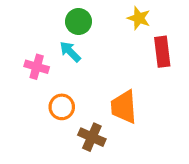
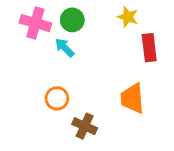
pink cross: (37, 67) -> (35, 23), moved, size x1.4
orange trapezoid: (124, 107) -> (132, 98), moved

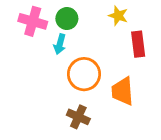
cyan arrow: (65, 48) -> (60, 44), turned -120
orange circle: (57, 98) -> (84, 74), moved, size x1.5

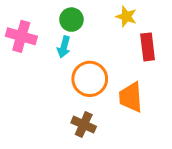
pink cross: (33, 21) -> (21, 36), moved

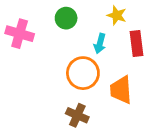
cyan arrow: (64, 47) -> (100, 43), moved

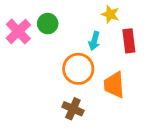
green circle: (66, 18) -> (48, 24), moved
pink cross: (20, 34) -> (18, 32), turned 30

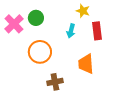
orange circle: (78, 69) -> (40, 52), moved
brown cross: (73, 109) -> (55, 82), turned -35

